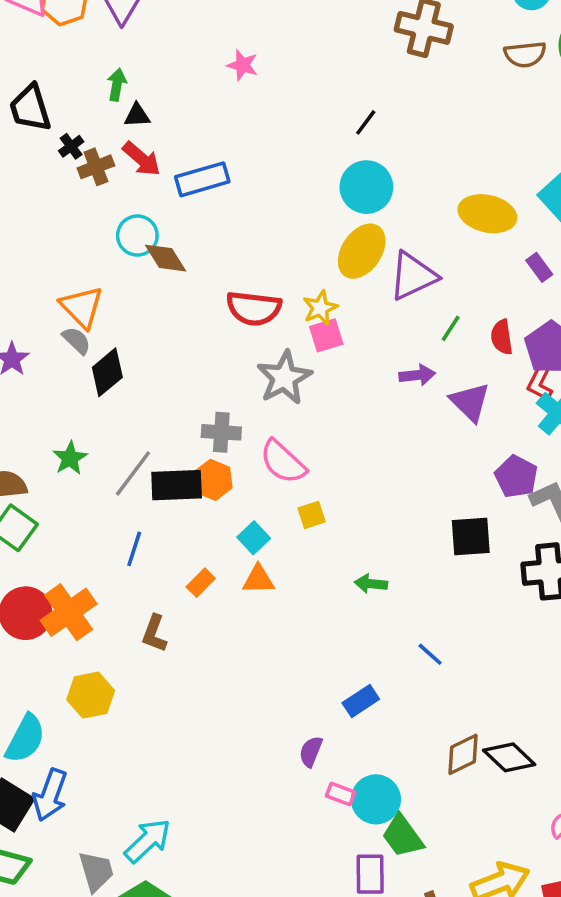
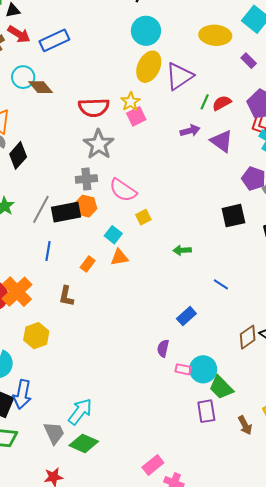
red semicircle: (502, 337) -> (222, 103), moved, turned 78
gray star: (284, 378) -> (99, 144), moved

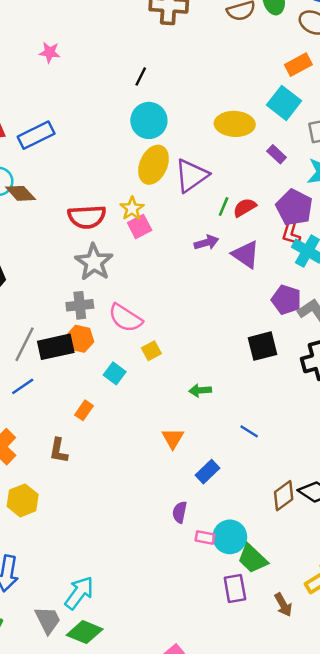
blue line: (48, 251) -> (23, 386), moved, turned 48
orange triangle: (119, 257) -> (173, 438), moved, turned -48

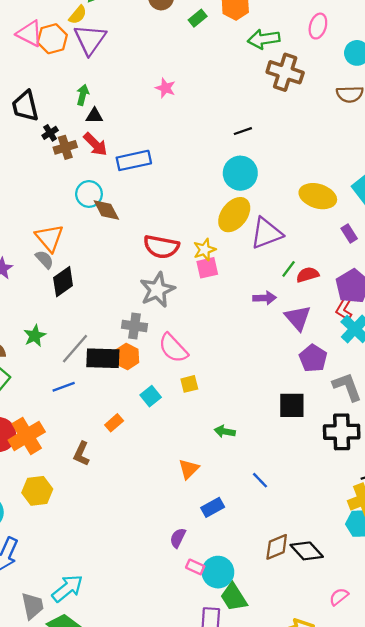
black line: (141, 76) -> (243, 131), turned 30
purple pentagon: (286, 300) -> (313, 358), moved

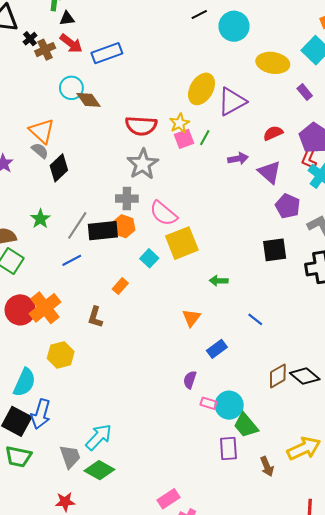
cyan circle: (240, 173) -> (234, 26), moved
green line: (289, 269) -> (205, 138), moved
yellow square: (189, 384) -> (182, 243), size x2.0

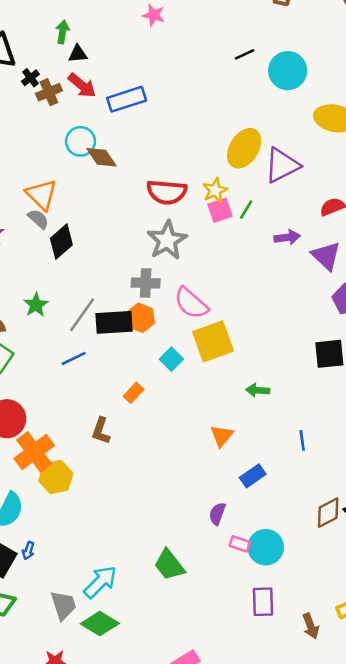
orange cross: (45, 308) -> (34, 452), moved
blue line: (255, 319) -> (302, 440), turned 42
blue arrow: (41, 414) -> (28, 551), size x0.5
green trapezoid: (246, 425) -> (169, 565), moved

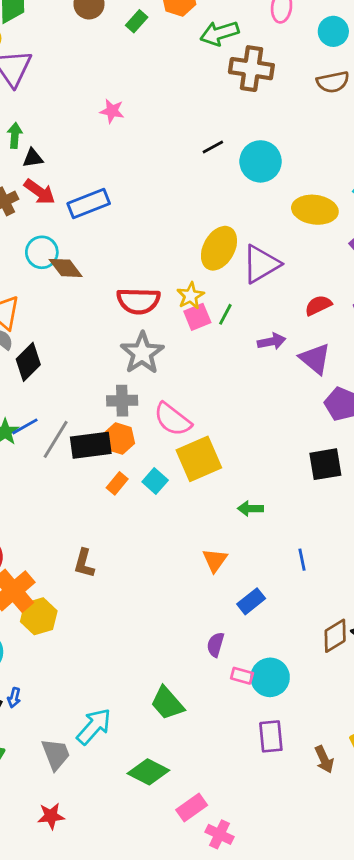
blue line: (74, 358) -> (25, 426), moved
orange rectangle: (134, 393) -> (117, 483), moved
green diamond: (100, 624) -> (148, 772), moved

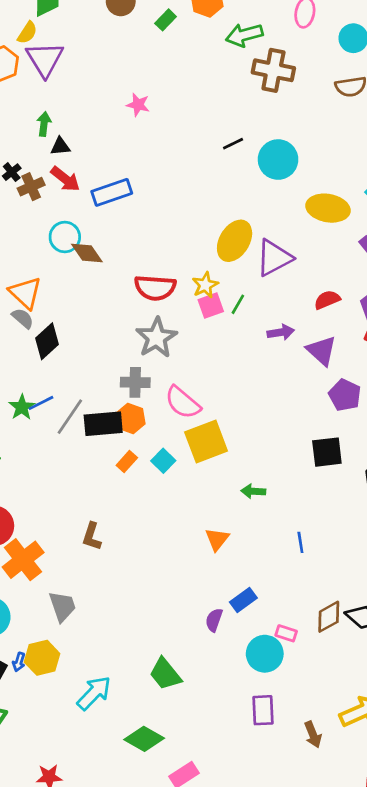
blue rectangle: (251, 601) -> (243, 600), moved
yellow hexagon: (39, 616) -> (42, 658), moved
pink rectangle: (242, 676) -> (286, 633), moved
gray trapezoid: (56, 754) -> (62, 606), moved

